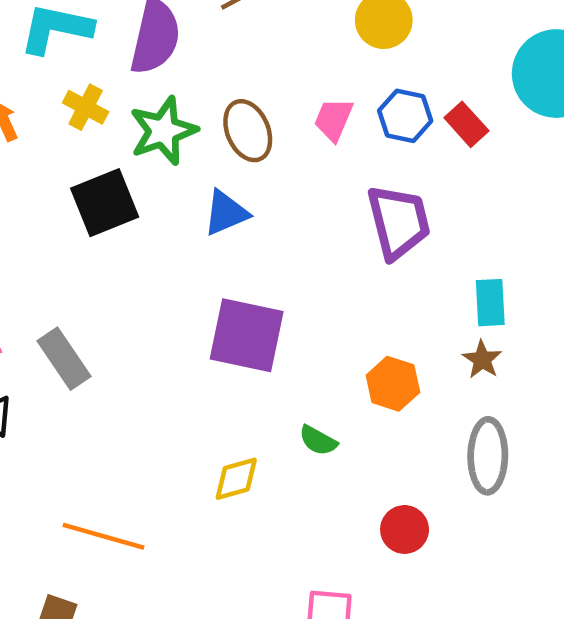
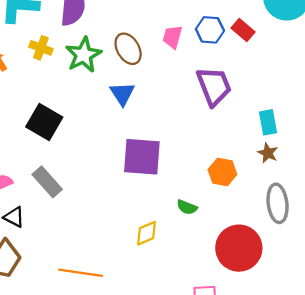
black square: (105, 203) -> (44, 122), moved, turned -30
blue triangle: (226, 213) -> (122, 94), turned -32
red circle: (405, 529) -> (239, 248), size x1.8

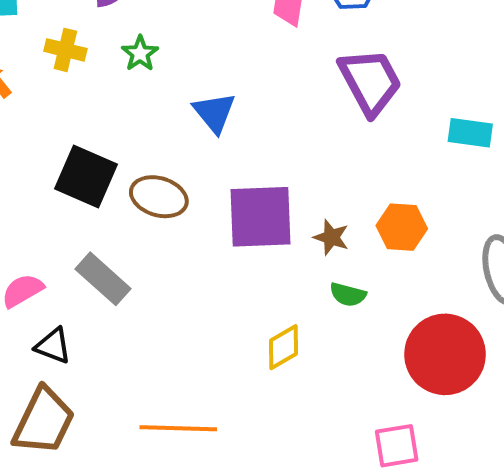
brown ellipse: (128, 49) -> (159, 197), moved, turned -36
green star: (83, 55) -> (140, 53), size x0.6
cyan rectangle: (268, 122) -> (470, 133), turned -65
brown star: (268, 153) -> (331, 237), moved

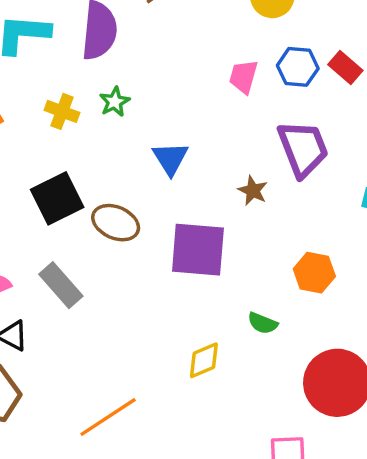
yellow cross: (65, 50) -> (62, 111), moved
black square: (86, 176) -> (57, 198), turned 33
brown star: (331, 237) -> (253, 191), moved
orange line: (178, 428) -> (108, 417), turned -42

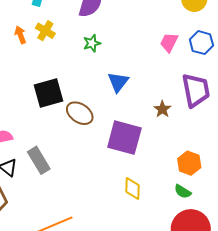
yellow cross: (62, 111) -> (45, 31), moved
gray rectangle: (61, 285) -> (39, 160), moved
green semicircle: (263, 323) -> (183, 191), moved
yellow diamond: (204, 360) -> (132, 188), moved, turned -75

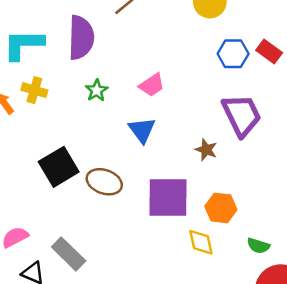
pink trapezoid: (169, 42) -> (152, 85), moved, turned -135
orange hexagon: (189, 163) -> (221, 208), moved
yellow diamond: (132, 188) -> (201, 242), moved

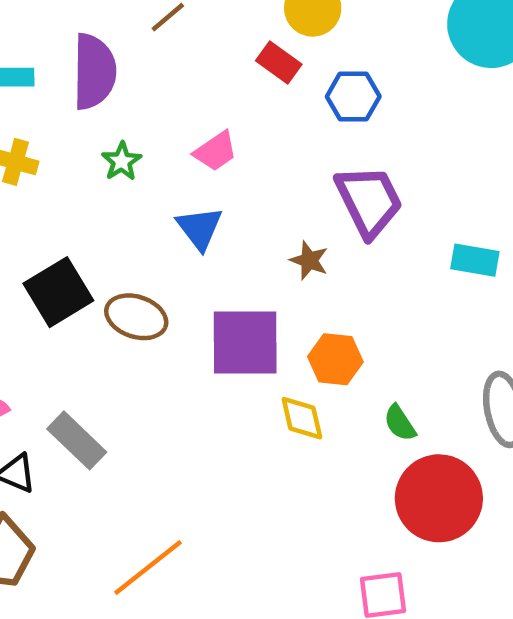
red rectangle: (269, 51) -> (279, 63), moved
green semicircle: (258, 246) -> (400, 423), turned 40

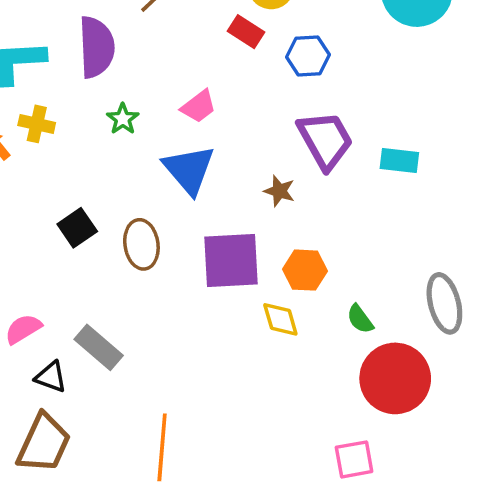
blue triangle: (200, 228) -> (189, 170), size x1.4
cyan rectangle: (475, 260) -> (399, 161), moved
black square: (58, 292) -> (77, 228), size x0.7
brown ellipse: (136, 317) -> (141, 244), turned 66
orange line: (148, 567) -> (162, 447), turned -44

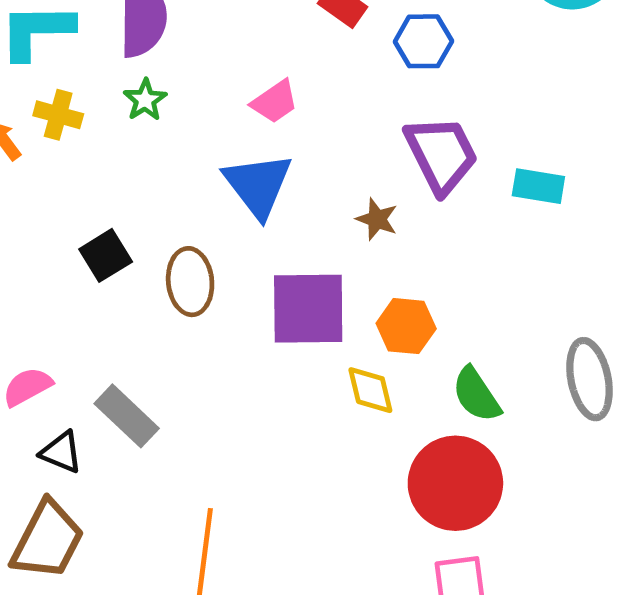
green star: (123, 119) -> (145, 100), moved
green semicircle: (360, 319) -> (476, 395), size x1.4
red circle: (395, 378) -> (455, 483), moved

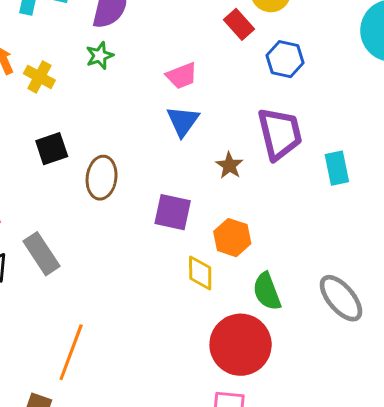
yellow cross: (58, 115) -> (39, 77), moved
blue triangle: (258, 185) -> (183, 121), moved, size x0.7
cyan rectangle: (538, 186) -> (337, 168), turned 56
purple square: (308, 309) -> (173, 212), size x0.7
gray ellipse: (590, 379) -> (341, 298), turned -42

